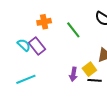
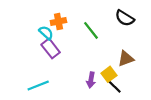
cyan semicircle: (24, 45) -> (46, 33), moved
black line: (95, 80) -> (115, 87), turned 40

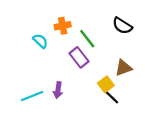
orange cross: (58, 21) -> (63, 26), moved
purple rectangle: (51, 48) -> (79, 57), moved
purple arrow: (91, 80) -> (58, 90), moved

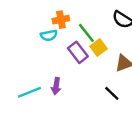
cyan semicircle: (40, 41) -> (49, 35), moved, turned 126
yellow square: (106, 84) -> (98, 47), moved

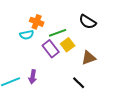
orange cross: (61, 20) -> (37, 22), turned 32
green line: (86, 33) -> (58, 33), turned -72

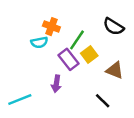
green line: (58, 33) -> (77, 40), turned -36
brown triangle: (89, 58) -> (115, 70), turned 42
purple arrow: (33, 77) -> (56, 84), moved

